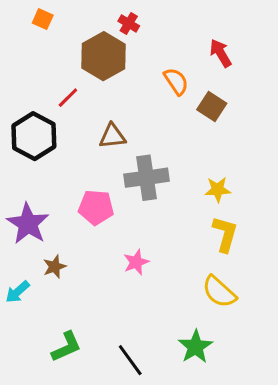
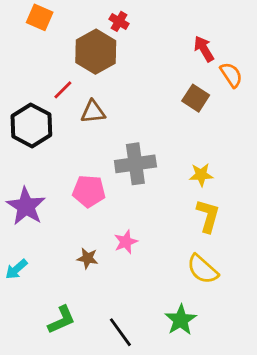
orange square: (43, 19) -> (40, 17), size x1.4
orange semicircle: (176, 81) -> (231, 75), moved
brown triangle: (112, 136) -> (93, 112), moved
brown star: (55, 267) -> (88, 258), moved, turned 30

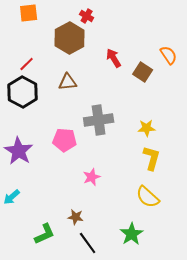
orange square: (40, 17) -> (29, 13), turned -30
red arrow: (204, 49) -> (114, 58), moved
red line: (63, 90) -> (27, 64), moved
brown star: (88, 258) -> (76, 217), moved

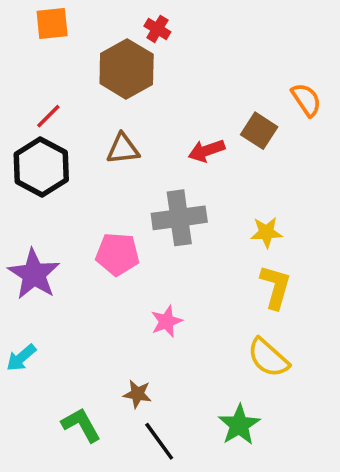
red arrow: (114, 58) -> (206, 151), moved, turned -78
green L-shape: (45, 234) -> (81, 425), turned -95

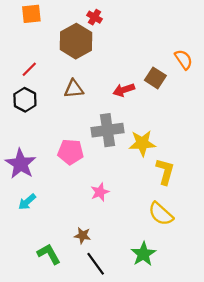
black hexagon: (41, 167) -> (25, 100), size x0.7
yellow star: (266, 232) -> (142, 143), moved, size x1.4
cyan arrow: (21, 358) -> (27, 202), moved

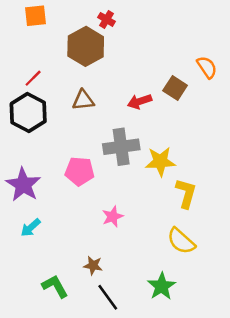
black hexagon: (25, 100) -> (28, 112), size x1.4

